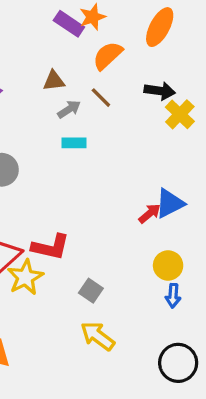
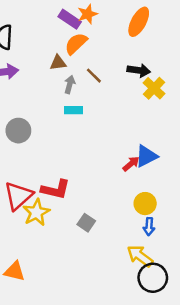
orange semicircle: (108, 56) -> (76, 44), moved
gray arrow: (69, 109) -> (70, 84), turned -42
yellow arrow: (98, 336) -> (140, 256), moved

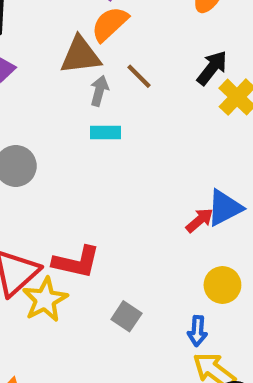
brown triangle: (58, 63) -> (80, 55), size x1.5
black arrow: (139, 70) -> (212, 68), turned -60
blue arrow: (149, 227) -> (197, 331), moved

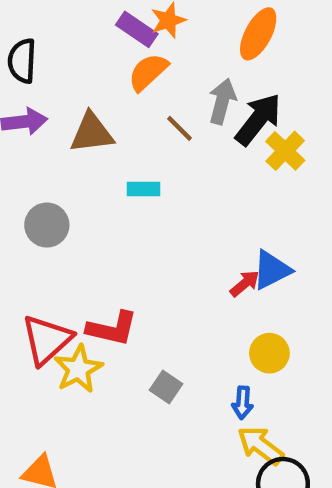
brown triangle: (80, 55) -> (92, 133), moved
black arrow: (212, 68) -> (258, 119), size x1.4
gray arrow: (99, 91) -> (222, 101), moved, size x1.4

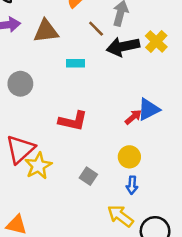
black arrow: (258, 119) -> (123, 47), moved, turned -140
red L-shape: (112, 328) -> (73, 121), moved
yellow circle: (269, 353) -> (129, 157), moved
yellow arrow: (260, 445) -> (120, 216), moved

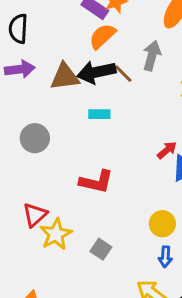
black arrow: (123, 47) -> (96, 72), moved
red arrow: (133, 117) -> (167, 150), moved
red triangle: (20, 149) -> (35, 215), size x0.7
gray square: (88, 176) -> (101, 249), moved

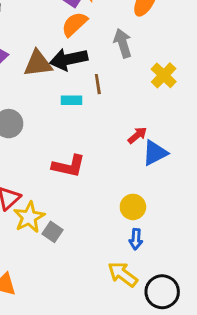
gray arrow: (152, 56) -> (123, 43), turned -32
brown line: (123, 74) -> (98, 84), moved, turned 36
gray square: (101, 249) -> (52, 232), moved

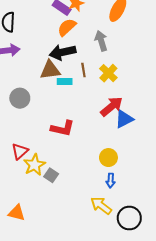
brown triangle: (38, 64) -> (50, 70), moved
yellow cross: (164, 75) -> (108, 73), moved
red arrow: (137, 135) -> (112, 106), size x1.6

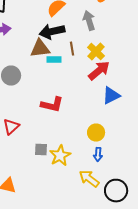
red arrow: (112, 106) -> (99, 71), moved
yellow star: (34, 165) -> (60, 156), moved
gray square: (51, 175) -> (41, 150), turned -32

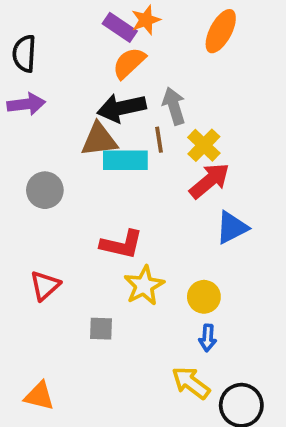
gray arrow: (89, 21) -> (174, 106), moved
cyan rectangle: (54, 60) -> (125, 160), size x1.6
yellow star: (60, 156) -> (144, 286), moved

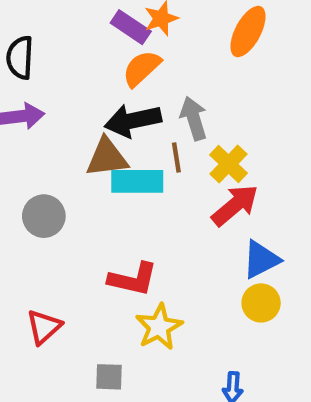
yellow circle: (204, 297) -> (261, 303), moved

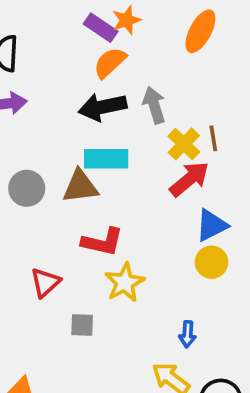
brown triangle: (107, 157) -> (80, 186), moved
brown line: (176, 157) -> (213, 138), moved
red triangle: (44, 327) -> (45, 283), moved

